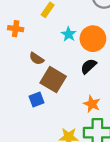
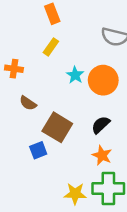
brown semicircle: (37, 59) -> (28, 103), moved
black semicircle: (89, 66) -> (101, 125), moved

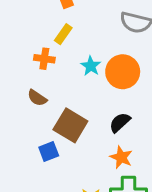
orange cross: (14, 69) -> (44, 59), moved

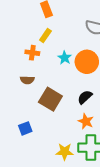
brown semicircle: (37, 98) -> (27, 80), turned -32
blue square: (49, 151) -> (25, 128), moved

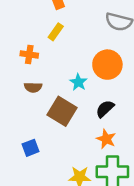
orange cross: (32, 53) -> (29, 54), moved
cyan star: (65, 58) -> (78, 82), moved

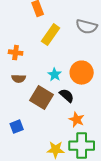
yellow rectangle: (56, 32) -> (51, 35), moved, size x1.5
orange circle: (107, 65) -> (82, 73), moved
black semicircle: (105, 109) -> (67, 96), moved, turned 84

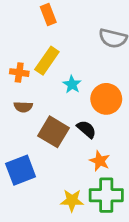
yellow rectangle: (51, 35) -> (47, 61), moved
cyan star: (55, 75) -> (72, 84), moved
blue square: (17, 127) -> (21, 170), size x1.6

